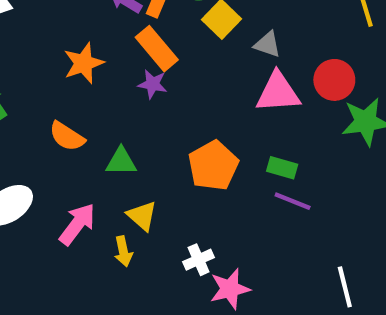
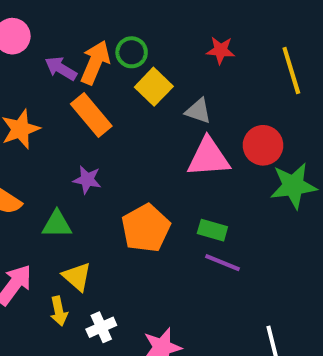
purple star: (153, 84) -> (87, 180), moved
white cross: (199, 260) -> (101, 327), moved

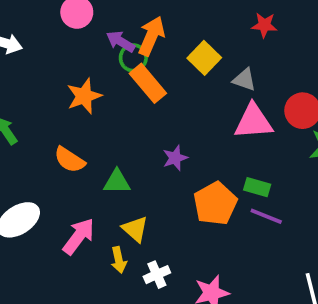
green circle: (132, 52) -> (133, 58), moved
purple star: (87, 180) -> (175, 158), moved, turned -30
orange pentagon: (146, 228) -> (215, 204), moved

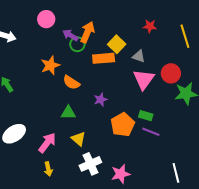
orange rectangle: (148, 83) -> (104, 58), moved, turned -55
pink triangle: (253, 122) -> (144, 79), turned -50
orange semicircle: (70, 160) -> (71, 82), moved
yellow arrow: (119, 260) -> (48, 169), moved
white cross: (157, 275) -> (90, 164), size x1.5

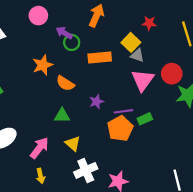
orange arrow: (87, 32) -> (96, 16), moved
yellow square: (117, 44) -> (131, 42), moved
green rectangle: (146, 116) -> (145, 119), turned -40
purple line: (151, 132) -> (123, 111), moved, turned -30

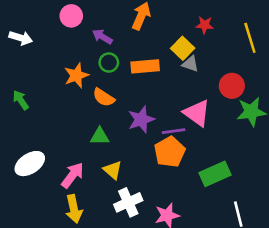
green circle: (72, 42) -> (109, 63), moved
pink triangle: (143, 80) -> (197, 113), moved, turned -30
purple star: (96, 102) -> (141, 119), size x1.5
green rectangle: (145, 119) -> (215, 174), moved, size x1.6
yellow arrow: (40, 176) -> (74, 209), size x1.5

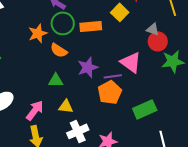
green circle: (109, 63) -> (63, 23), size x1.5
gray triangle: (190, 64) -> (153, 29), moved
yellow triangle: (113, 170) -> (66, 106), turned -35

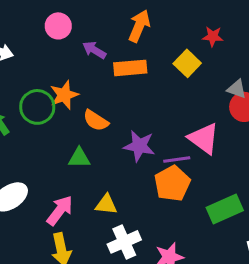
green circle: (63, 23) -> (37, 107), moved
orange rectangle: (91, 26) -> (130, 68), moved
purple star: (88, 67) -> (139, 146), turned 30
green triangle: (56, 80) -> (79, 158), moved

